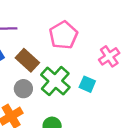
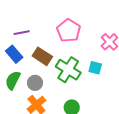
gray circle: (23, 89) -> (35, 83), moved

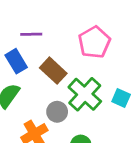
gray circle: (35, 83) -> (57, 112), moved

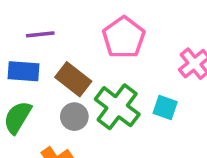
blue rectangle: (16, 61) -> (24, 71), turned -50
gray circle: (57, 112) -> (74, 117), moved

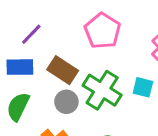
purple line: (40, 34) -> (31, 34), turned -35

